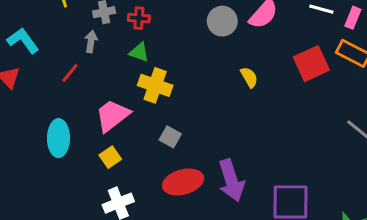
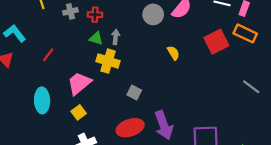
gray arrow: (91, 41) -> (116, 37), moved
gray square: (170, 137) -> (134, 92), moved

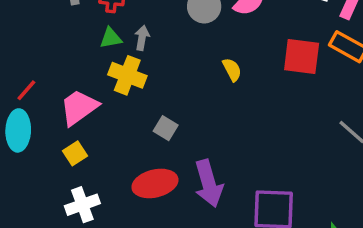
green triangle: (96, 38) -> (111, 38), turned -32
red square: (216, 42) -> (302, 56), turned 30
red line: (48, 55) -> (26, 90), moved

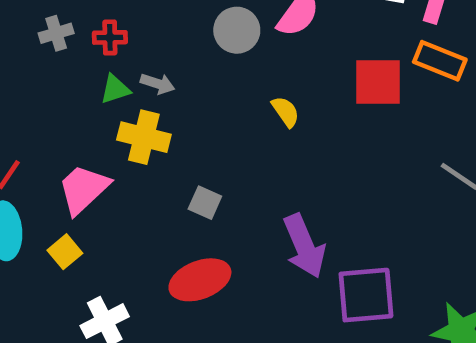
gray arrow: (142, 38) -> (158, 84), turned 105
yellow square: (75, 153) -> (65, 252), moved
purple arrow: (209, 183) -> (304, 246), moved

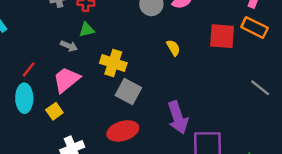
gray arrow: (158, 84) -> (69, 46), moved
yellow cross: (144, 137) -> (113, 63), moved
gray square: (205, 203) -> (128, 91), size x1.5

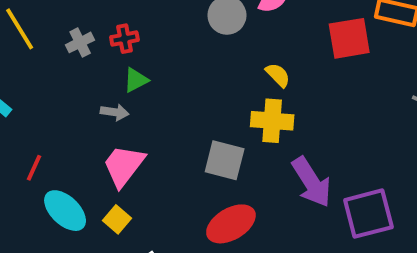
yellow cross: (113, 63) -> (272, 121), moved
red line: (29, 69) -> (34, 168), moved
cyan ellipse: (24, 98) -> (65, 211), turned -32

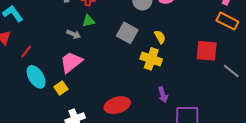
red square: (349, 38) -> (207, 51), moved
gray square: (225, 160) -> (127, 33), moved
purple arrow: (311, 182) -> (163, 95), size x0.6

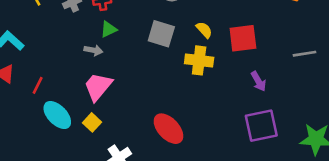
red square: (207, 51) -> (243, 38), moved
gray line: (231, 71) -> (305, 54), turned -36
purple arrow: (163, 95) -> (259, 81), moved
red ellipse: (117, 105) -> (168, 129), turned 75

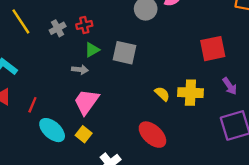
yellow semicircle: (204, 30) -> (162, 94), moved
gray square: (161, 34) -> (125, 53), moved
yellow cross: (199, 60) -> (190, 93), moved

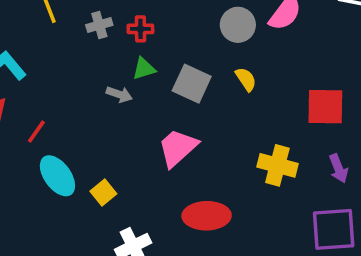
yellow semicircle: (162, 94) -> (246, 79), moved
pink trapezoid: (86, 102) -> (178, 148), moved
red ellipse: (152, 135) -> (207, 216), turned -56

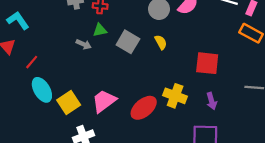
pink trapezoid: (178, 148) -> (104, 101), moved
yellow square: (103, 193) -> (69, 102), size x1.5
red ellipse: (207, 216) -> (144, 108), moved, turned -44

